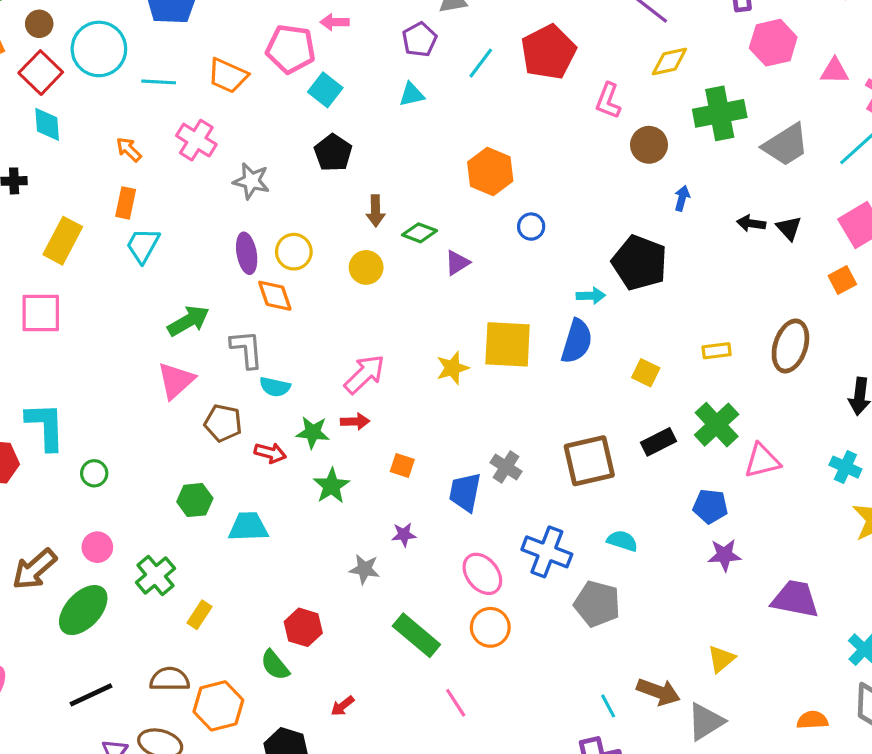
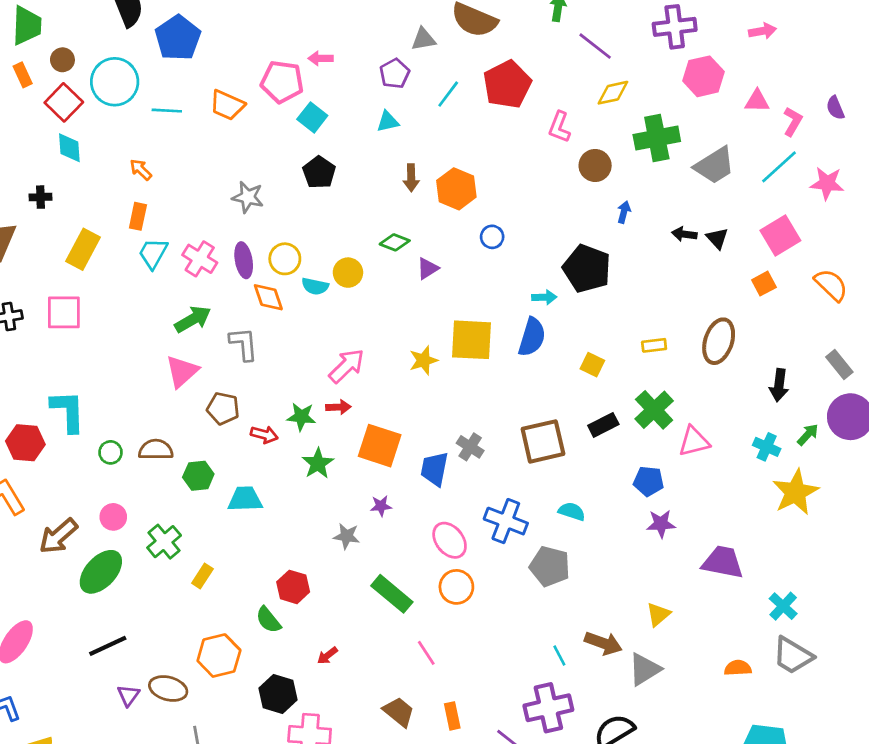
pink cross: (196, 140) -> (200, 259), moved
brown arrow: (376, 211) -> (411, 178), moved
cyan semicircle: (275, 387) -> (315, 286), moved
orange square: (402, 465) -> (380, 446), size x2.0
brown semicircle: (170, 679) -> (156, 450), moved

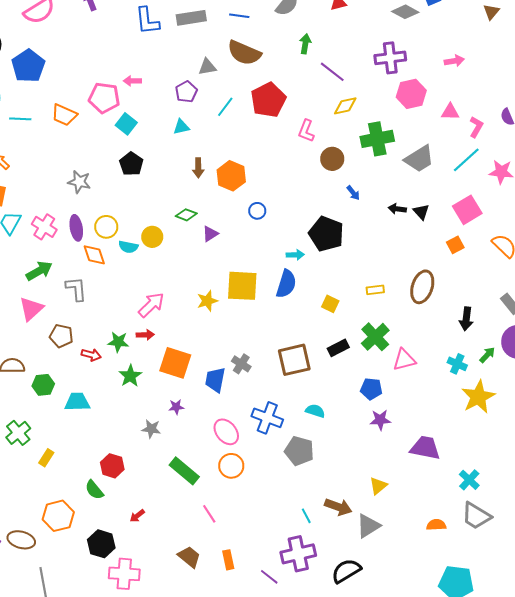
blue arrow: (624, 212) -> (353, 193), turned 126

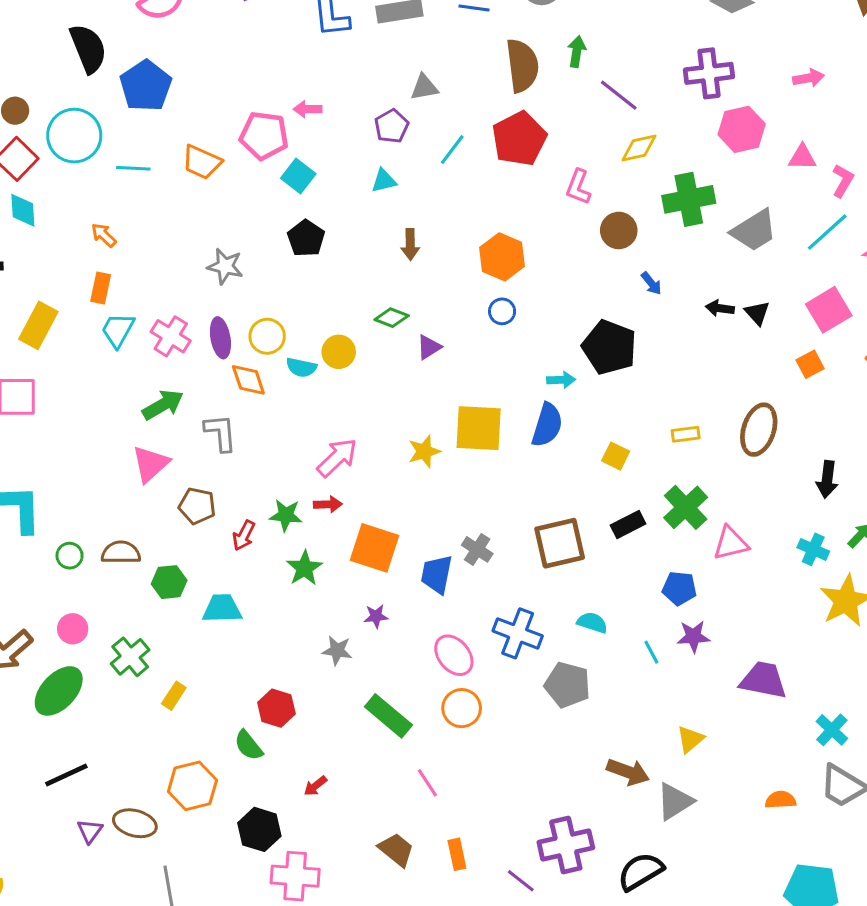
brown semicircle: (244, 53) -> (522, 66), moved, turned -120
orange hexagon: (231, 176) -> (502, 257), moved
red arrow: (91, 355) -> (244, 535), turned 102
cyan line: (306, 516) -> (651, 652), moved

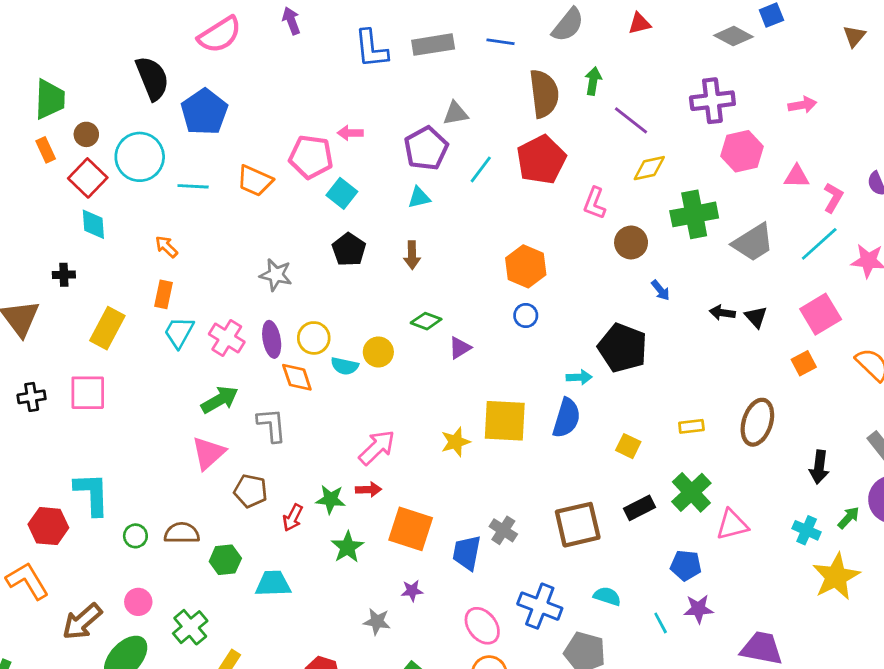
purple pentagon: (392, 126) -> (426, 148), size x1.4
brown arrow: (410, 244) -> (412, 255), moved

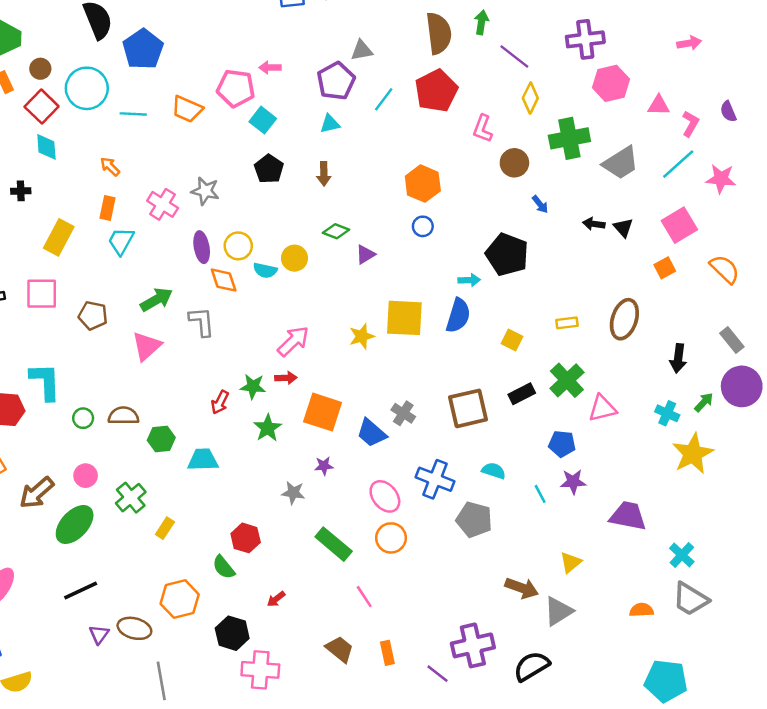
pink arrow: (802, 105) -> (689, 43), moved
yellow diamond: (649, 168) -> (530, 98), turned -52
pink cross: (227, 338) -> (163, 204), moved
brown pentagon: (251, 491) -> (93, 316), moved
blue trapezoid: (467, 553) -> (371, 433), turned -60

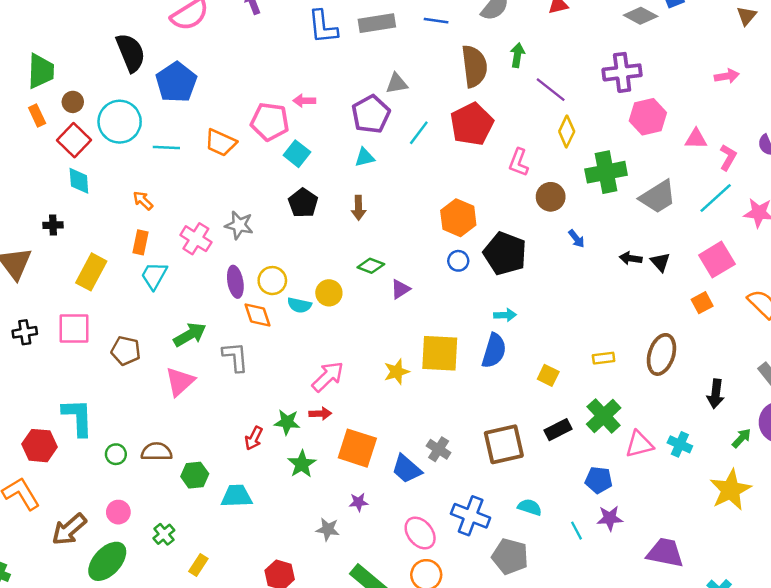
black pentagon: (507, 254) -> (505, 253), moved
cyan cross: (667, 413) -> (680, 444), moved
green cross: (131, 498) -> (164, 534), size x0.7

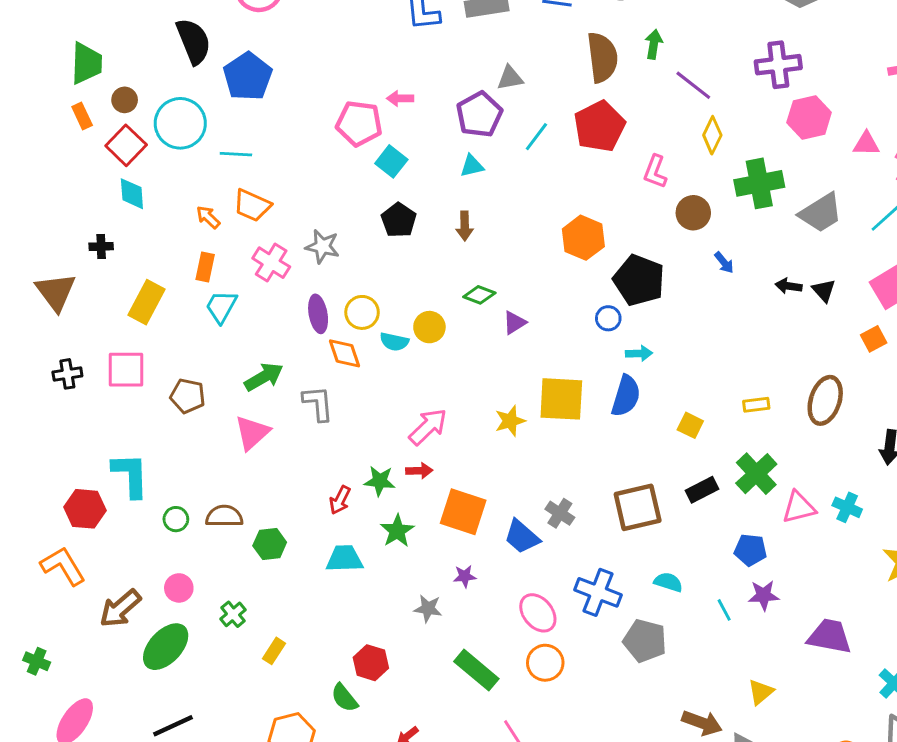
orange trapezoid: (221, 143) -> (252, 205), moved
blue circle: (458, 261) -> (608, 318), moved
cyan trapezoid: (237, 496) -> (344, 559), moved

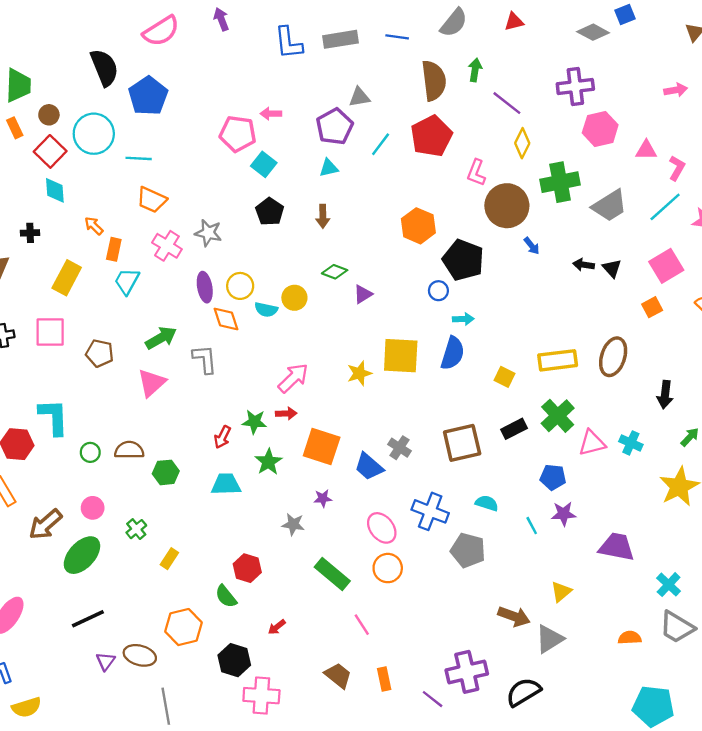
brown circle: (693, 213) -> (507, 206), size x1.6
orange arrow: (208, 217) -> (94, 226), moved
yellow rectangle: (756, 405) -> (558, 360), size x1.8

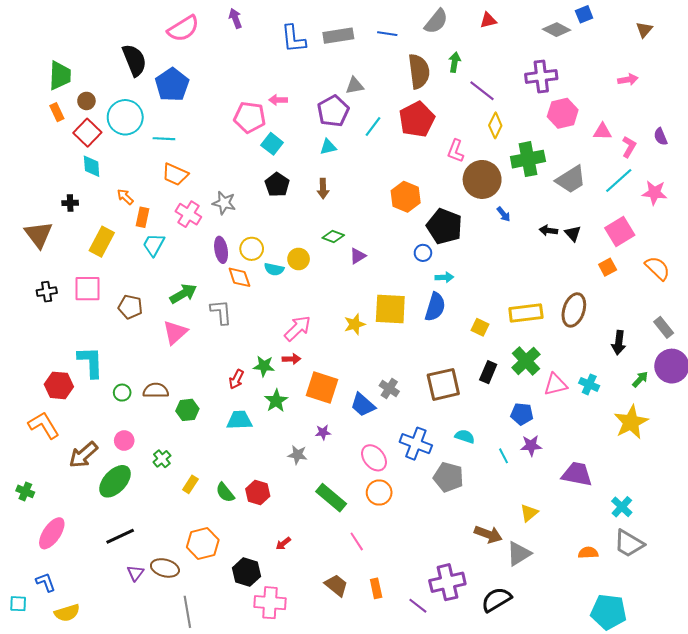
black rectangle: (514, 429) -> (488, 372), turned -40
green semicircle: (226, 596) -> (225, 493), moved

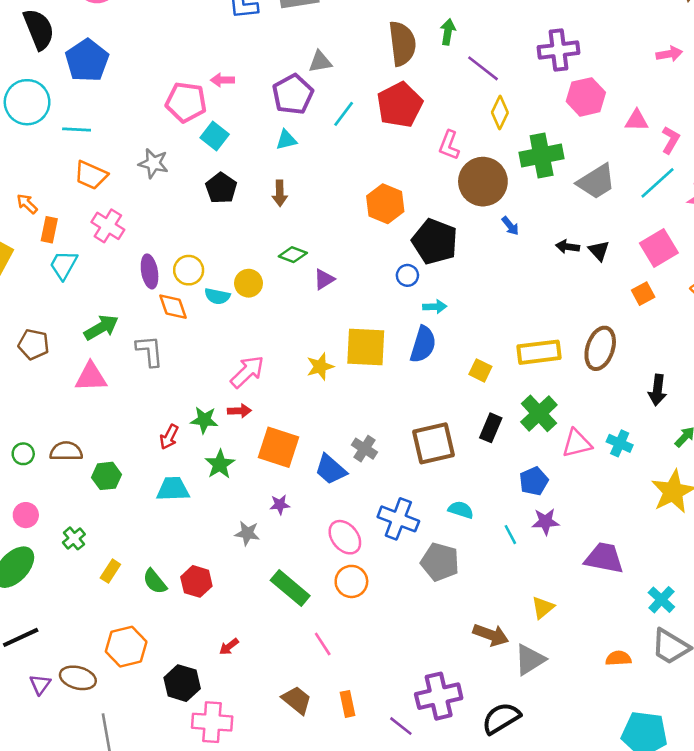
gray star: (224, 203) -> (153, 163), moved
pink triangle: (175, 332) -> (91, 377), turned 40
blue pentagon: (522, 414) -> (534, 481), turned -30

